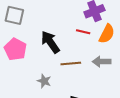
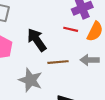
gray star: (44, 81) -> (30, 80), size x1.6

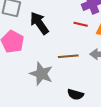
black arrow: (37, 40) -> (39, 23), moved

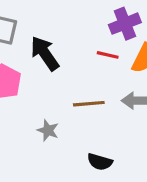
gray star: (41, 74) -> (48, 130), size x0.6

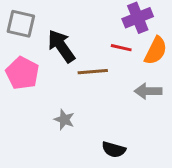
brown line: (89, 104) -> (93, 72), moved

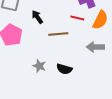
black arrow: (61, 46) -> (37, 17), size x0.6
black semicircle: (114, 150) -> (64, 69), moved

